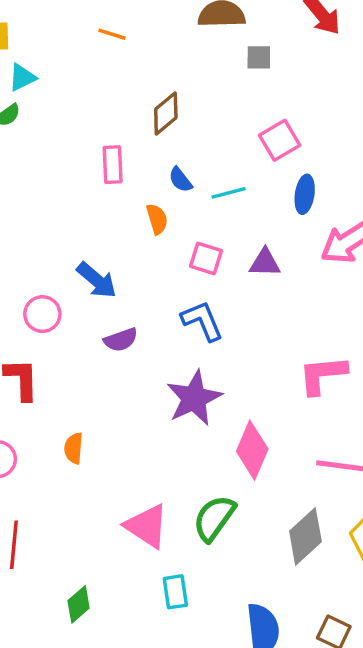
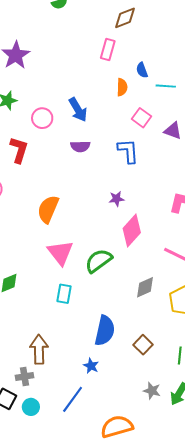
brown diamond: (166, 113) -> (125, 18), moved
purple star: (194, 398) -> (117, 199), moved, size x0.5
orange semicircle: (74, 448) -> (48, 209), moved, size x1.6
gray diamond: (305, 536) -> (145, 287), size x0.7

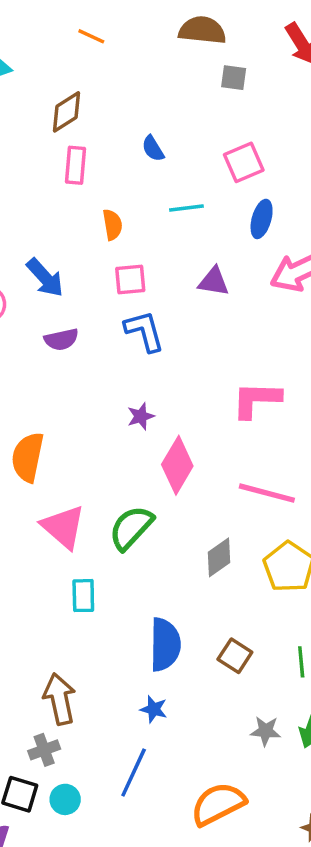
brown diamond: (125, 18) -> (66, 112), moved
blue semicircle: (142, 70) -> (153, 148), moved
pink square: (141, 118) -> (130, 280), moved, turned -30

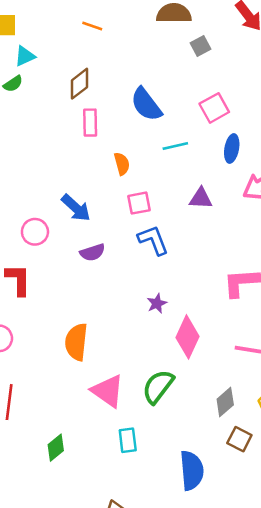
gray square: (234, 78) -> (201, 46), turned -30
blue semicircle: (153, 148) -> (146, 104), size x1.8
brown square: (235, 656) -> (239, 439), moved

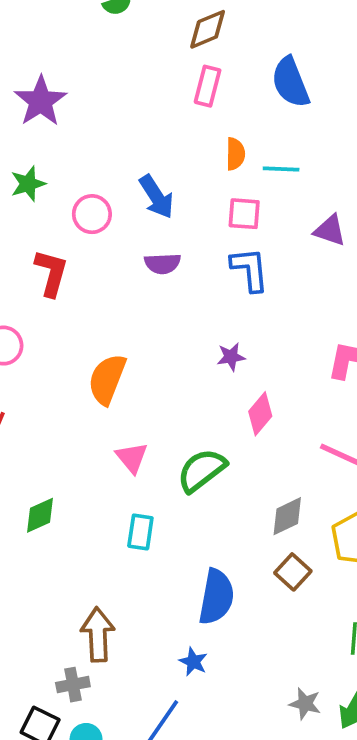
cyan line: (175, 146) -> (281, 169), moved
pink diamond: (188, 337) -> (260, 414), size x0.7
pink triangle: (108, 391) -> (132, 458), size x0.7

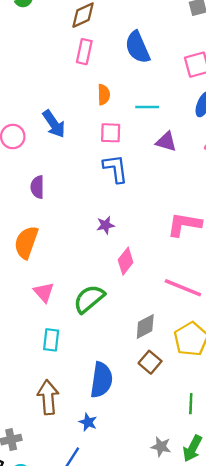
cyan line: (281, 169) -> (147, 107), moved
purple semicircle: (162, 264) -> (37, 187), moved, turned 95
brown arrow: (98, 635) -> (48, 397), moved

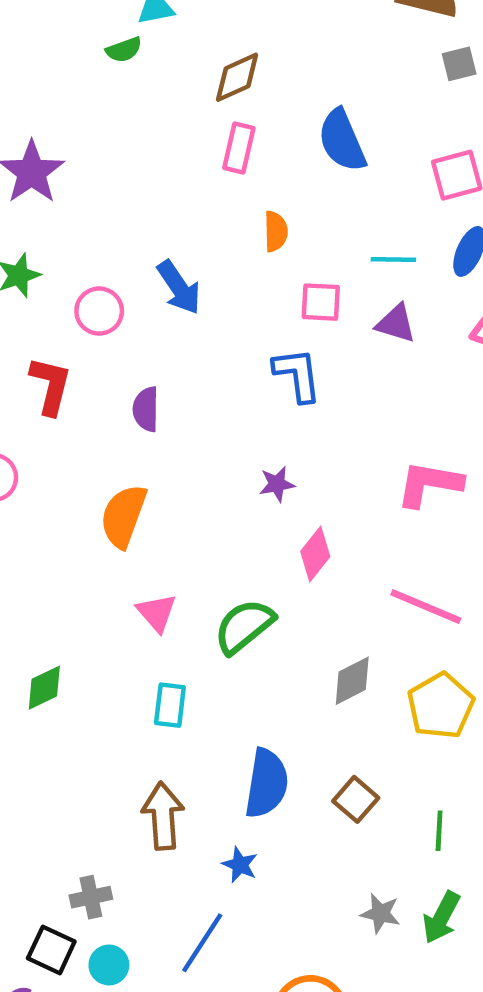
cyan line: (147, 107) -> (393, 260), moved
pink square: (111, 133) -> (321, 302), moved
brown square: (150, 362) -> (356, 799), moved

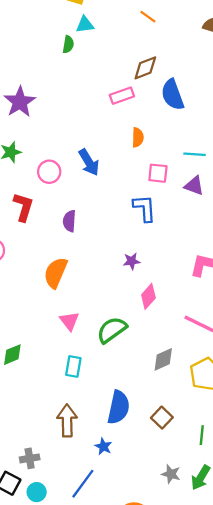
green semicircle: (124, 50) -> (68, 44), turned -63
brown diamond: (237, 77) -> (145, 68), moved
pink rectangle: (239, 148) -> (122, 96), turned 55

